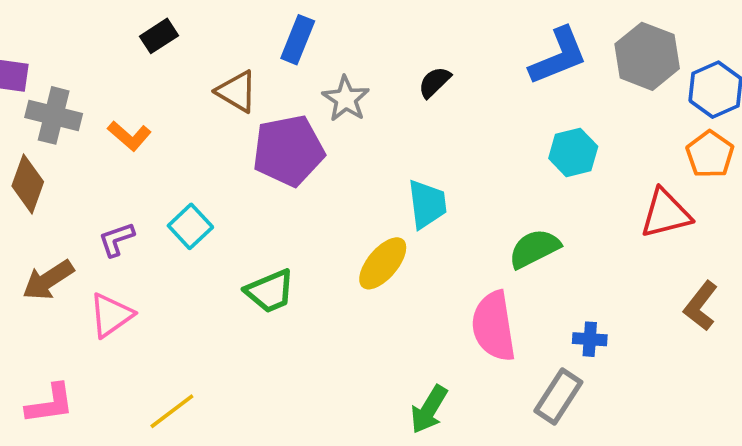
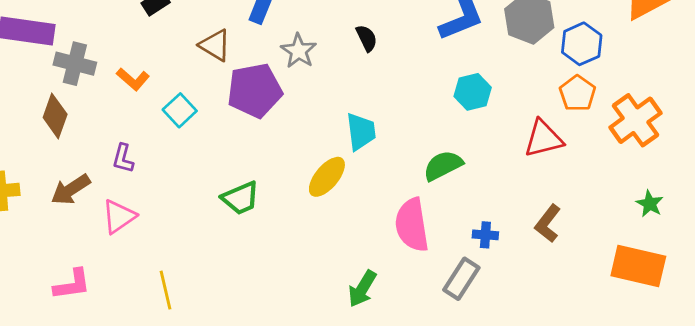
black semicircle: (434, 82) -> (367, 38), turned 108
cyan square: (190, 226) -> (180, 110), moved
purple L-shape: (116, 239) -> (123, 158), turned -56
brown L-shape: (701, 306) -> (548, 224), moved
yellow line: (172, 411) -> (166, 290), turned -66

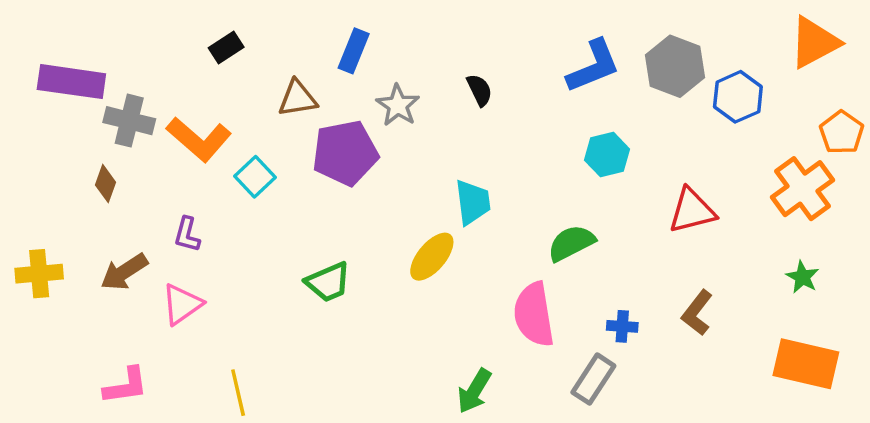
brown triangle: (215, 45) -> (298, 99), turned -40
orange L-shape: (133, 79) -> (199, 139), size x1.6
orange pentagon: (577, 93) -> (842, 133), moved
brown diamond: (55, 116) -> (105, 184), size x0.7
green star: (650, 204) -> (802, 277), moved

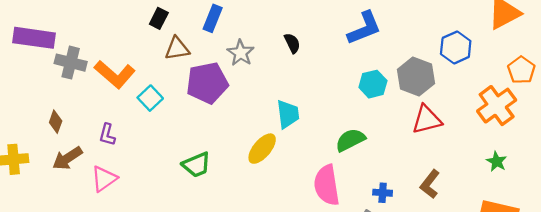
black rectangle: (226, 47) -> (159, 18), moved, turned -30
gray hexagon: (675, 66) -> (416, 77), moved
brown diamond: (105, 184) -> (56, 122), moved

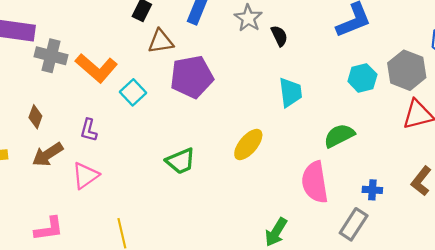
gray star: (241, 53) -> (248, 18), moved
cyan trapezoid: (288, 114) -> (290, 92), moved

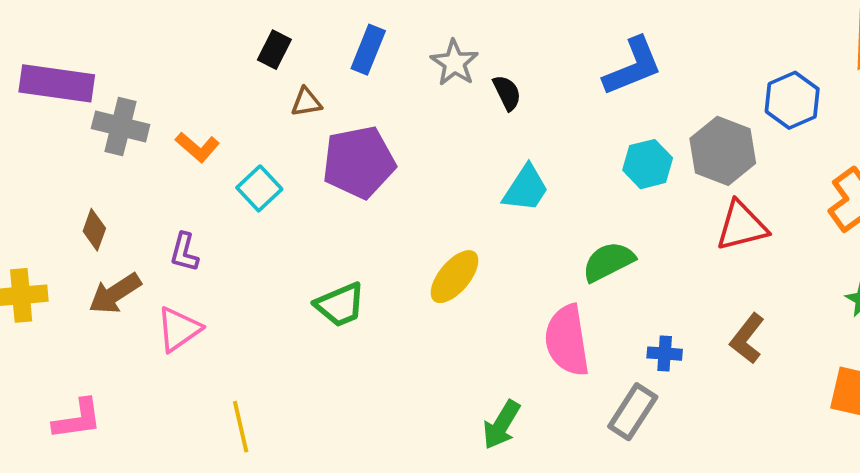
brown triangle: (161, 41) -> (306, 102), size x0.7
orange L-shape: (96, 68) -> (197, 147), size x0.6
cyan trapezoid: (290, 92) -> (526, 188), turned 40
pink L-shape: (49, 229) -> (77, 419), moved

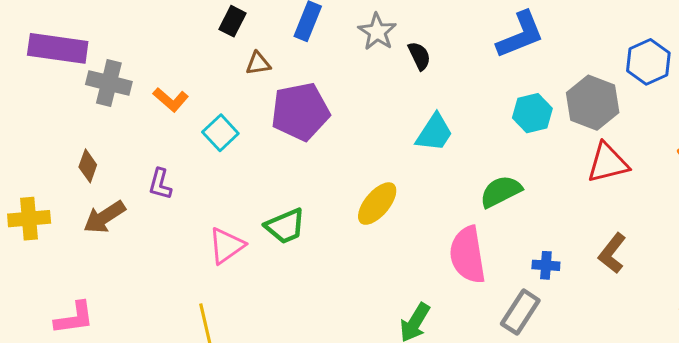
pink triangle: (179, 329) -> (226, 246), moved

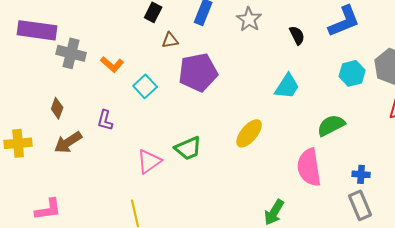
black semicircle: (419, 56) -> (297, 35), moved
gray rectangle: (520, 312) -> (360, 205), moved, turned -56

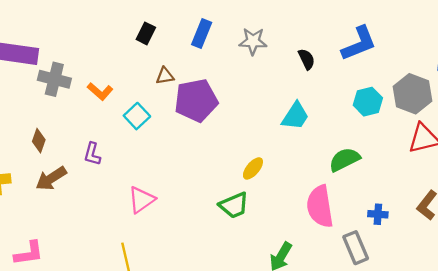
gray star: (249, 19) -> (253, 41), turned -30
brown triangle: (170, 40) -> (165, 76), moved
yellow ellipse: (249, 133) -> (253, 168), size x0.7
green trapezoid: (188, 148) -> (234, 205), moved
gray rectangle: (360, 205) -> (356, 248), moved

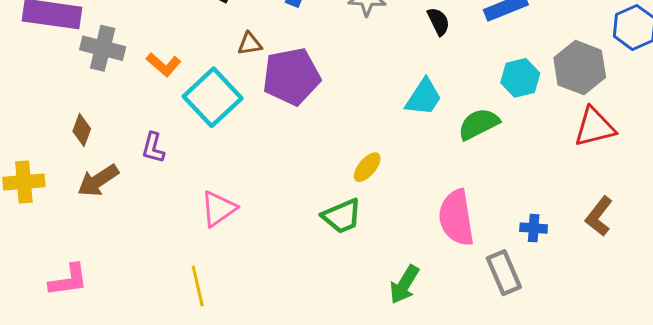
cyan square: (137, 116) -> (213, 97), size x1.6
green semicircle: (344, 160) -> (479, 124), moved

